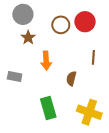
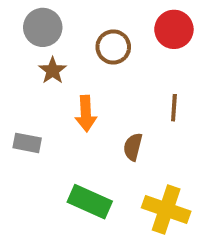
red circle: (85, 22) -> (174, 29), moved
green rectangle: (48, 108) -> (90, 202), turned -50

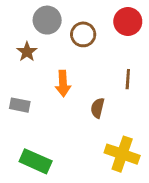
gray circle: (43, 27) -> (47, 20), moved
brown star: (53, 70) -> (27, 52), moved
green rectangle: (90, 202) -> (36, 161), moved

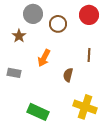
orange arrow: (63, 83) -> (44, 58), turned 30
green rectangle: (36, 161) -> (38, 112), moved

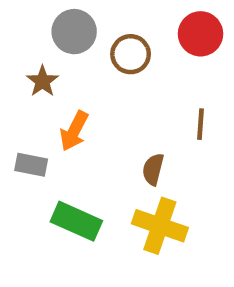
orange arrow: (44, 58) -> (74, 131), moved
yellow cross: (85, 107) -> (160, 226), moved
green rectangle: (38, 112) -> (76, 221), moved

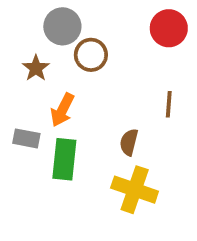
brown circle: (131, 54) -> (91, 55), moved
green rectangle: (76, 221) -> (64, 159), moved, turned 72

